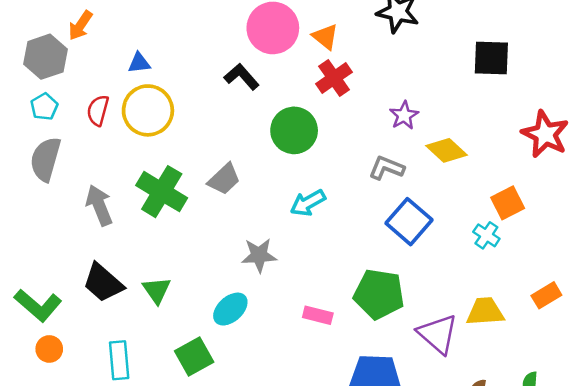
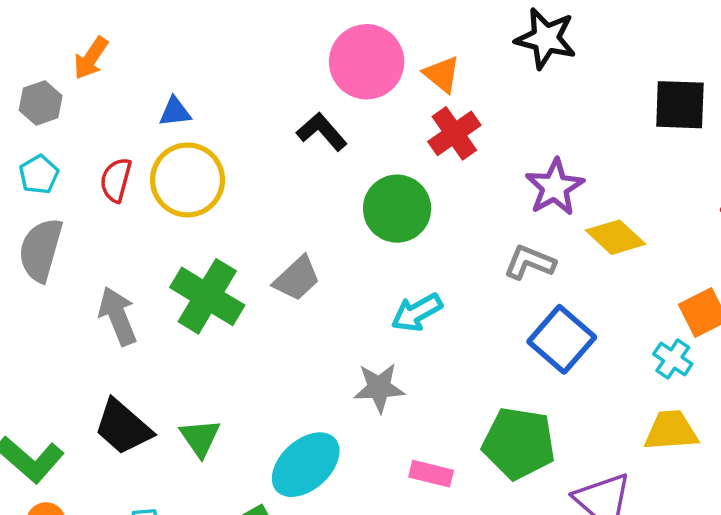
gray hexagon: (45, 57) -> (41, 103), size x0.7
purple star: (404, 115) -> (555, 187), size x1.4
gray star: (259, 255) -> (379, 388), moved
cyan ellipse: (230, 309) -> (306, 465), size x1.4
yellow trapezoid: (485, 312) -> (671, 431), moved

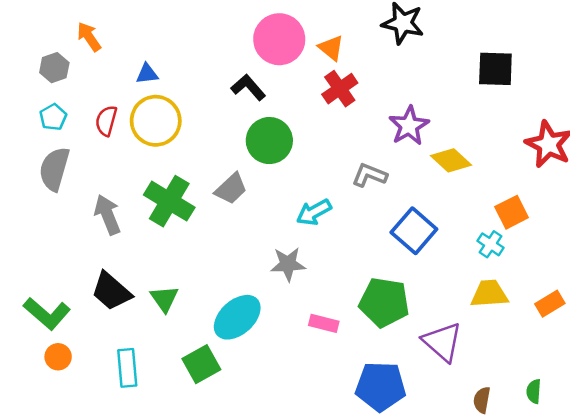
orange arrow: (91, 58) -> (89, 37), turned 112
green circle: (397, 209) -> (269, 141), moved
gray L-shape: (530, 262) -> (369, 175), moved

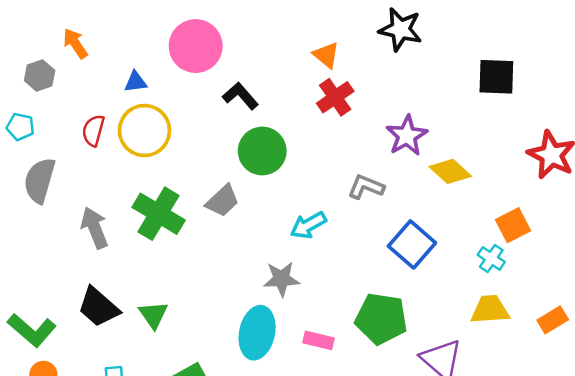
pink circle: (279, 39) -> (196, 46), moved
cyan pentagon: (53, 117) -> (20, 127), moved, turned -30
cyan ellipse: (237, 317) -> (257, 333), moved, turned -36

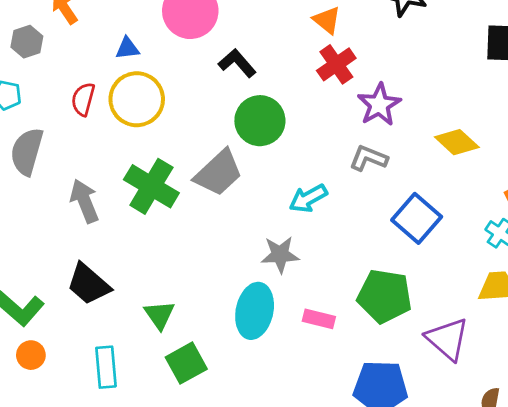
purple star: (407, 136) -> (379, 105), moved
gray trapezoid: (223, 201) -> (218, 173), size x1.4
green triangle: (153, 315) -> (159, 315), moved

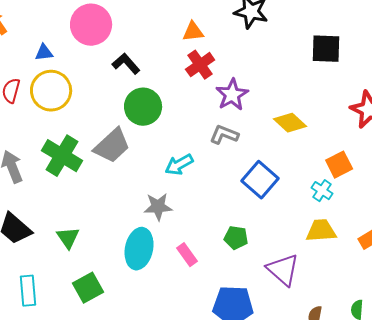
orange triangle: (327, 20) -> (193, 32), turned -45
green pentagon: (384, 296) -> (236, 238), size x0.6
green triangle: (159, 315) -> (68, 238), moved
pink rectangle: (319, 319) -> (187, 255), turned 40

